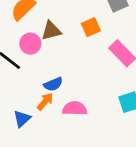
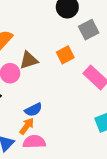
pink semicircle: (75, 108) -> (34, 142), moved

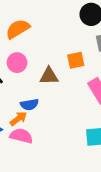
brown triangle: (29, 60) -> (49, 76), moved

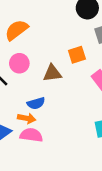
orange arrow: (18, 119) -> (27, 118), turned 54

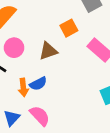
orange arrow: (27, 118) -> (23, 87), moved, turned 84
pink semicircle: (31, 135) -> (40, 116), turned 50

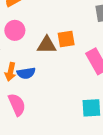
orange square: (69, 28) -> (66, 39), moved

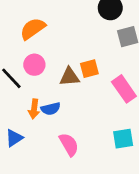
pink semicircle: (17, 105) -> (69, 145), moved

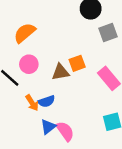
orange arrow: (34, 109) -> (32, 103), turned -35
blue triangle: (14, 138) -> (48, 127), moved

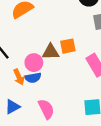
pink circle: (29, 64) -> (34, 63), moved
blue triangle: (48, 127) -> (12, 107), moved

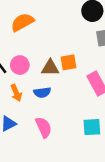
pink circle: (34, 63) -> (20, 65), moved
blue semicircle: (33, 78) -> (42, 92), moved

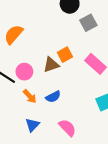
blue semicircle: (42, 92) -> (53, 97), moved
pink semicircle: (44, 127) -> (67, 128), moved

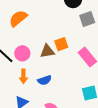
orange arrow: (30, 96) -> (23, 76), turned 32

